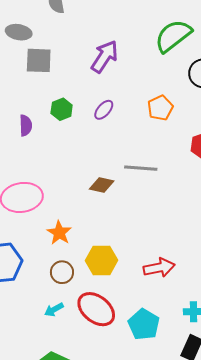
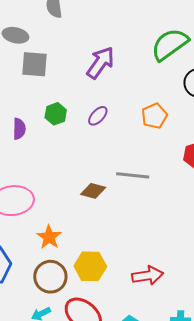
brown circle: (62, 272) -> (50, 277), size x1.4

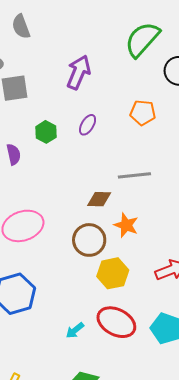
orange pentagon: (154, 116) -> (143, 113), turned -30
orange star: (49, 237) -> (126, 225), moved
brown circle: (50, 277) -> (89, 240), moved

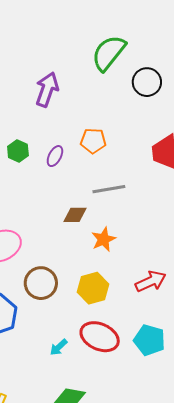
orange pentagon: (143, 113) -> (93, 141), moved
purple ellipse: (88, 125) -> (55, 156), moved
orange star: (126, 225) -> (104, 239), turned 30
brown circle: (89, 240) -> (41, 283), moved

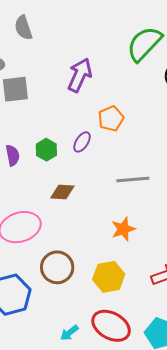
orange pentagon: (93, 141) -> (111, 119), moved, turned -30
green hexagon: (18, 151) -> (46, 150), moved
brown diamond: (75, 215) -> (62, 192), moved

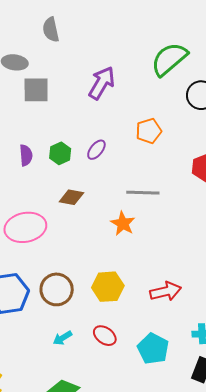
orange pentagon: (111, 119) -> (149, 131), moved
orange star: (123, 229) -> (123, 224), moved, turned -30
brown circle: (57, 267) -> (57, 289), moved
red ellipse: (111, 326) -> (105, 336), size x0.6

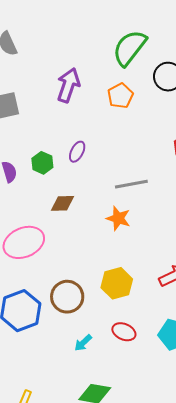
orange pentagon: (149, 131) -> (120, 96), moved

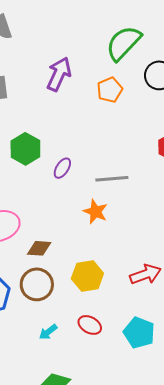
purple ellipse: (77, 152) -> (62, 168), moved
green hexagon: (42, 163) -> (25, 149), size x1.4
brown diamond: (63, 203) -> (39, 248), moved

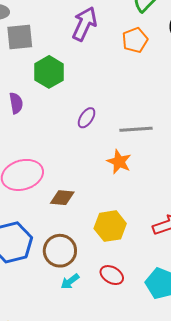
green hexagon: (25, 149) -> (49, 72), moved
brown circle: (37, 284) -> (60, 251), moved

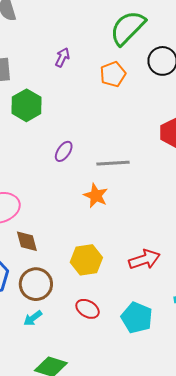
purple arrow: (84, 24) -> (62, 57), size x0.6
brown diamond: (62, 198) -> (27, 241), moved, turned 70
cyan arrow: (70, 281) -> (33, 318), moved

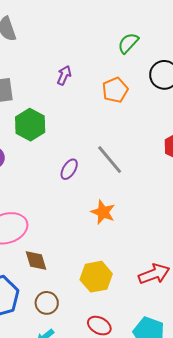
green semicircle: (128, 28) -> (128, 43), size x0.6
gray line: (113, 163) -> (110, 160), moved, turned 56
brown circle: (36, 284) -> (47, 303), size x0.7

